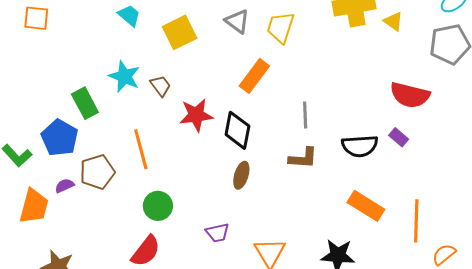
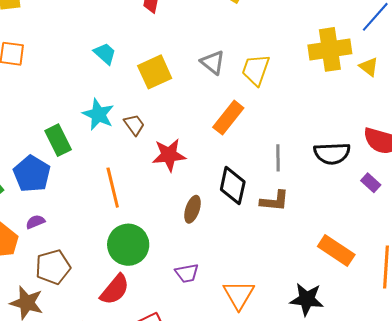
black diamond: (237, 130) -> (233, 186), moved
black semicircle: (360, 146) -> (332, 153), moved
brown pentagon: (97, 172) -> (53, 267), moved
brown ellipse: (241, 175) -> (192, 209), moved
green circle: (158, 206) -> (128, 245), size x1.4

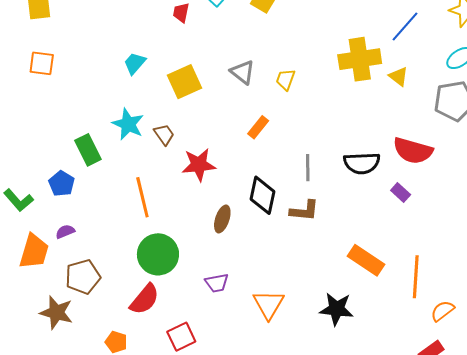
cyan trapezoid: (105, 53) -> (135, 63), turned -90
yellow trapezoid: (256, 70) -> (286, 80), size x0.7
orange rectangle: (228, 118) -> (258, 127), size x0.7
blue pentagon: (32, 174) -> (62, 184), size x0.7

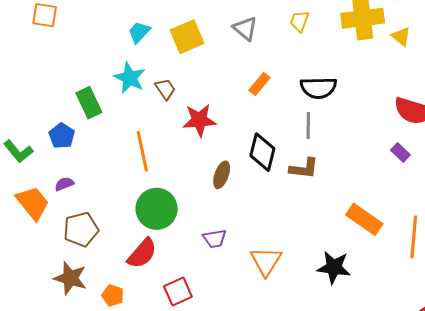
cyan trapezoid: (135, 63) -> (139, 32), moved
yellow trapezoid: (286, 80) -> (300, 21), moved
black semicircle: (362, 163) -> (318, 88), moved
orange trapezoid: (34, 251) -> (33, 203), turned -57
brown star: (56, 313) -> (70, 278), moved

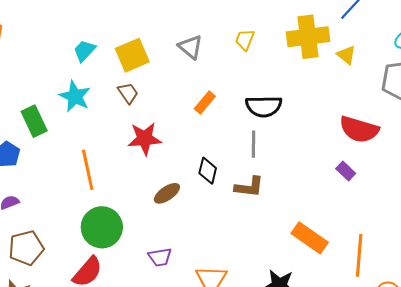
brown trapezoid: (165, 89) -> (128, 93), moved
black diamond: (262, 152) -> (208, 171), size x0.7
brown ellipse: (222, 175) -> (167, 193), turned 36

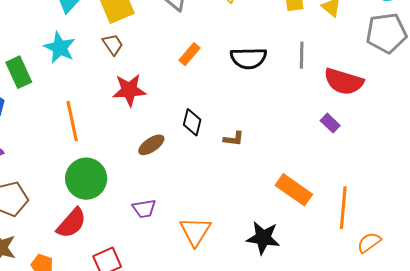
gray line: (254, 144) -> (302, 55), moved
brown L-shape: (249, 187) -> (234, 139), size x0.7

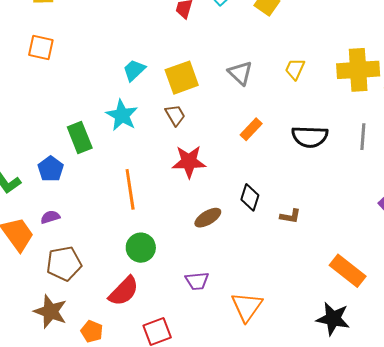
green circle: (86, 179) -> (141, 248), size x0.7
black star: (263, 238) -> (333, 319), moved

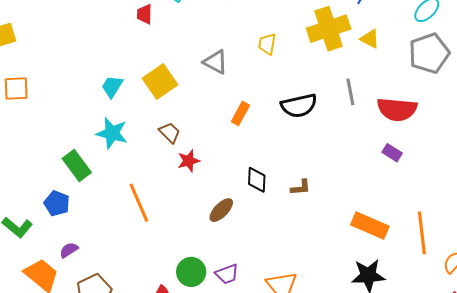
brown trapezoid: (175, 115) -> (170, 133), moved
red star: (189, 162) -> (189, 161), size x0.7
green circle: (141, 248) -> (191, 272), moved

